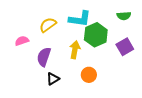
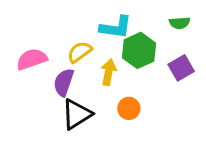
yellow semicircle: (48, 25) -> (80, 52), moved
pink semicircle: (22, 41) -> (32, 59), size x1.5
black triangle: (53, 79) -> (77, 114), size x1.6

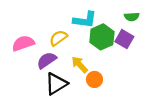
purple square: (181, 68) -> (124, 39), moved, turned -30
yellow arrow: (109, 72) -> (80, 65), moved, turned -54
purple semicircle: (64, 82) -> (47, 60), turned 36

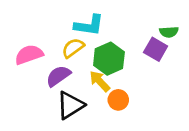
green semicircle: (132, 17) -> (169, 32), moved
cyan L-shape: (85, 20) -> (89, 25), moved
green hexagon: (102, 37) -> (109, 59), moved

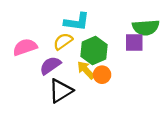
green semicircle: (169, 32) -> (146, 28), size x1.6
purple square: (156, 49) -> (134, 42), turned -30
orange circle: (118, 100) -> (102, 75), moved

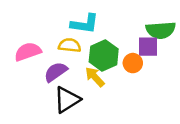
yellow semicircle: (63, 41) -> (70, 45), turned 42
orange circle: (102, 75) -> (133, 63), moved

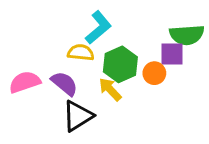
cyan L-shape: (85, 24) -> (98, 28), turned -48
pink semicircle: (28, 52) -> (25, 82), moved
purple semicircle: (56, 72) -> (64, 84), turned 75

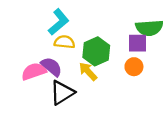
cyan L-shape: (98, 28) -> (59, 22), moved
orange circle: (154, 73) -> (134, 67), moved
pink semicircle: (25, 82) -> (34, 71), moved

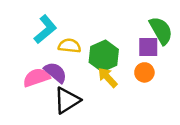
cyan L-shape: (59, 22) -> (45, 29), moved
green semicircle: (149, 28) -> (161, 30), turned -116
yellow arrow: (88, 71) -> (108, 78), moved

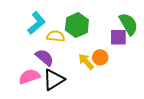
green hexagon: (104, 56) -> (77, 25), moved
orange circle: (144, 72) -> (100, 57), moved
pink semicircle: (36, 78) -> (29, 77), moved

